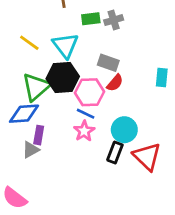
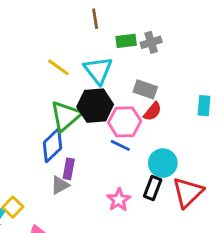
blue diamond: (24, 114) -> (52, 145), turned -40
pink star: (84, 131) -> (119, 200), moved
red triangle: (147, 156) -> (188, 192), turned 32

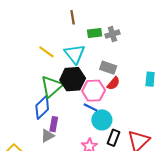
cyan circle: (163, 163) -> (102, 120), moved

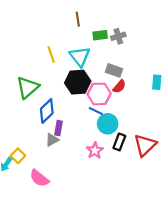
yellow line: (46, 52) -> (51, 54), turned 35
green triangle: (52, 86) -> (28, 88), moved

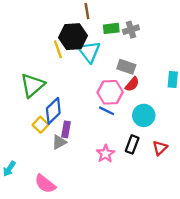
black hexagon: (78, 82) -> (73, 37), moved
cyan circle: (108, 124) -> (144, 115), moved
red triangle: (145, 145) -> (160, 148), size x0.6
yellow square: (18, 156) -> (41, 125), moved

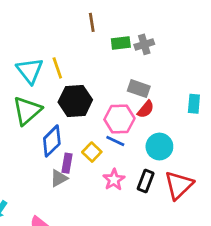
black hexagon: (73, 37) -> (75, 101), moved
cyan triangle: (89, 52) -> (30, 71), moved
yellow square: (41, 125) -> (92, 152), moved
red triangle: (160, 148) -> (179, 185), size x1.6
pink star: (105, 154) -> (114, 180), moved

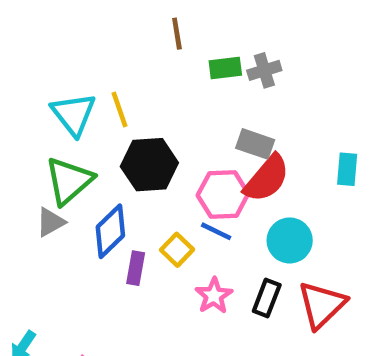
red semicircle: (146, 109) -> (267, 178), size x1.6
gray triangle: (59, 178) -> (51, 222), moved

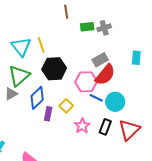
gray rectangle: (255, 144) -> (100, 60), turned -49
cyan rectangle: (347, 169) -> (136, 58), moved
blue line: (216, 231) -> (96, 98), moved

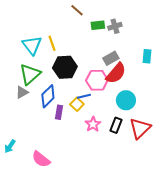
brown line: (66, 12) -> (77, 10), turned -40
blue line: (96, 98) -> (84, 96), moved, turned -40

